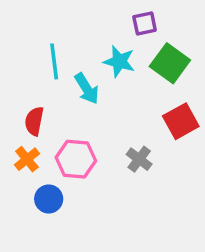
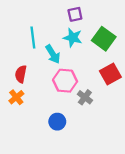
purple square: (145, 23) -> (75, 14), moved
pink hexagon: (76, 159) -> (65, 81), moved
blue circle: (49, 199) -> (57, 122), moved

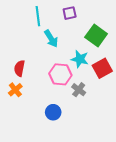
cyan line: (33, 38) -> (38, 16), moved
cyan star: (73, 38) -> (80, 59), moved
cyan arrow: (53, 54) -> (51, 39), moved

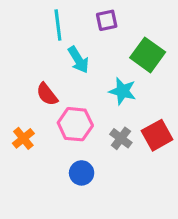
red semicircle: (19, 68) -> (47, 94), moved, turned -49
red square: (102, 68) -> (157, 135), moved
pink hexagon: (60, 74) -> (75, 124), moved

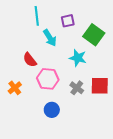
purple square: (107, 20) -> (68, 21), moved
red square: (157, 135) -> (100, 86), turned 30

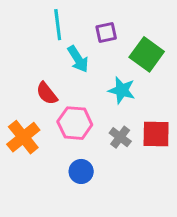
orange cross: (15, 88) -> (23, 137), size x1.5

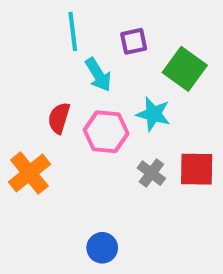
red semicircle: (47, 93) -> (59, 118), turned 55
pink hexagon: (75, 123) -> (106, 132), moved
blue circle: (81, 171) -> (102, 248), moved

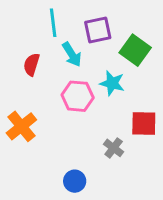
purple square: (134, 41) -> (98, 30), size x1.4
red semicircle: (59, 118) -> (32, 64), moved
gray cross: (151, 173) -> (114, 148), moved

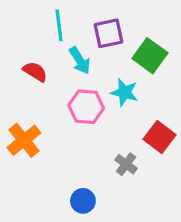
red semicircle: (32, 64) -> (35, 72), turned 105
red square: (144, 124) -> (160, 137), turned 36

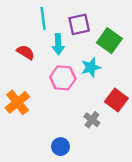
cyan arrow: (80, 60) -> (58, 44), turned 30
cyan star: (124, 92) -> (91, 67), turned -30

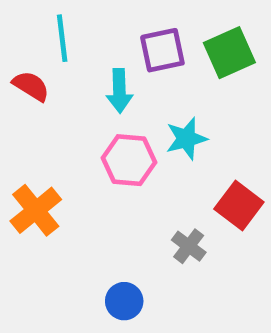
cyan line: (43, 19) -> (62, 38), moved
green square: (109, 41) -> (229, 53), moved, turned 30
red semicircle: (26, 52) -> (31, 86), moved

